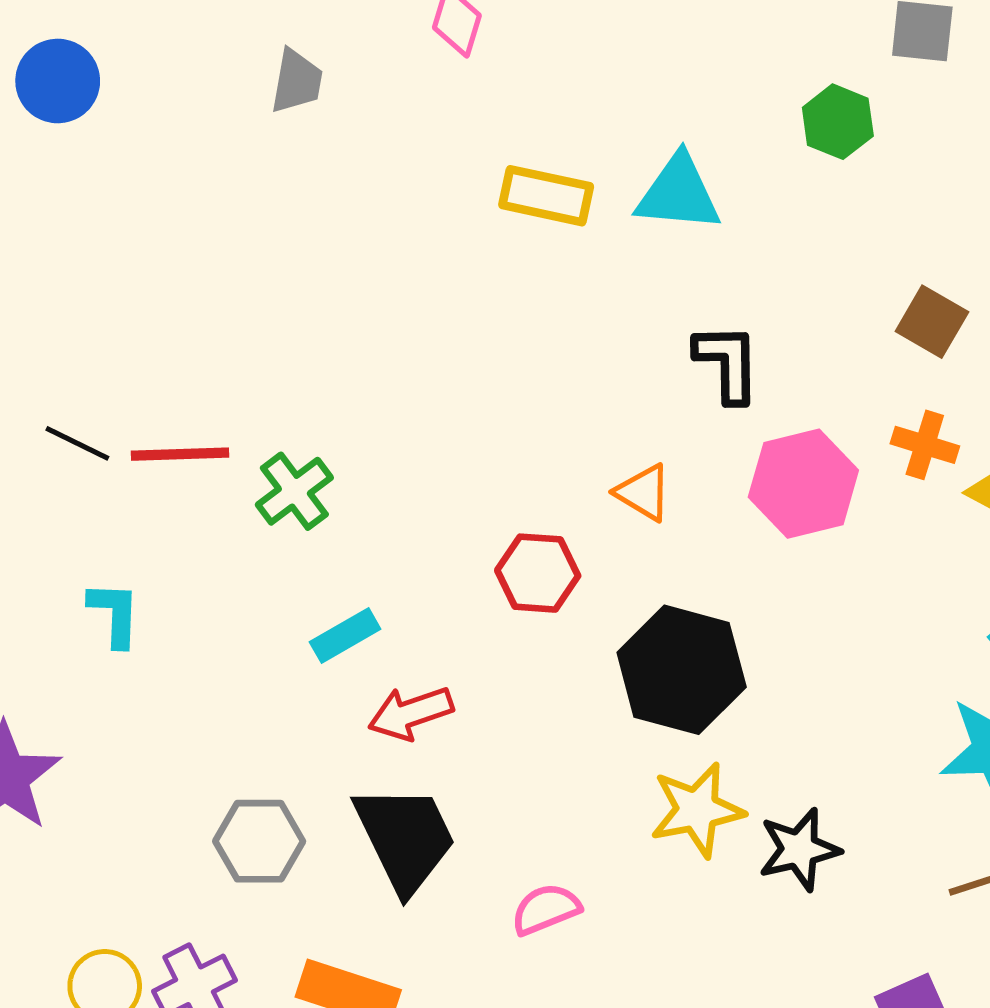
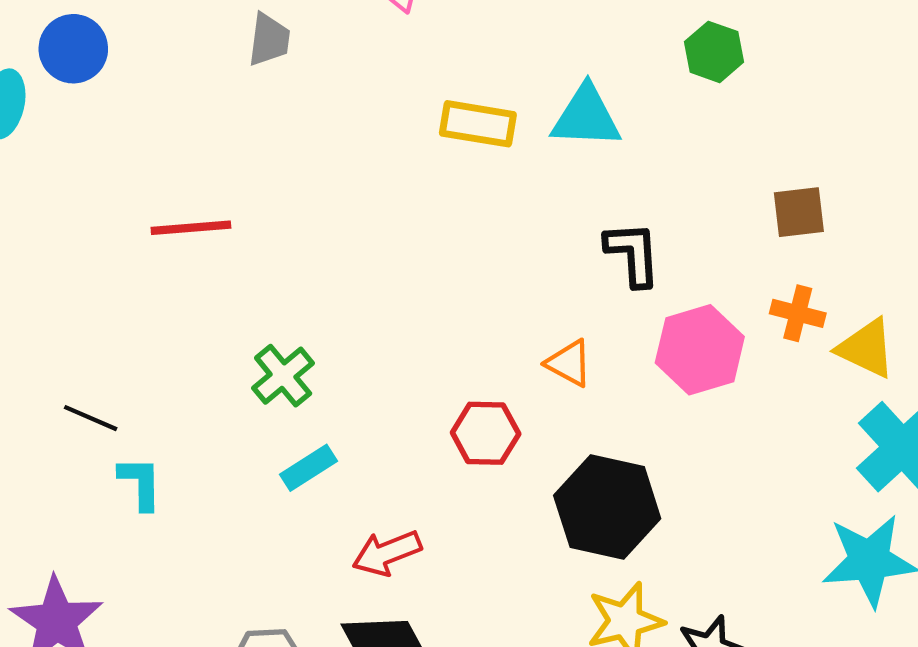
brown square: (932, 322) -> (799, 212), turned -34
black line: (77, 443) -> (91, 418), moved
red line: (180, 454) -> (191, 228), moved
cyan rectangle: (345, 636) -> (309, 468), moved

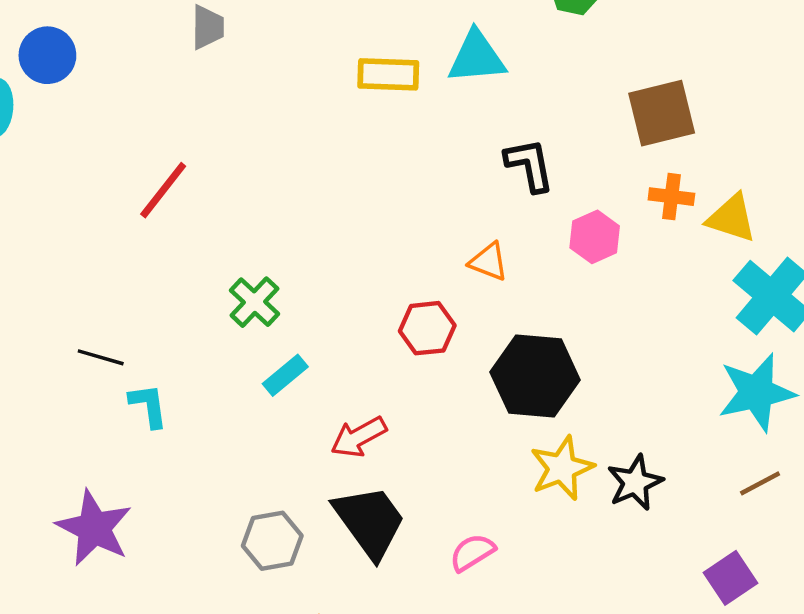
brown square: (799, 212) -> (662, 113), size x1.5
red line: (191, 228) -> (163, 190), turned -40
pink hexagon: (700, 350) -> (595, 237), size x0.7

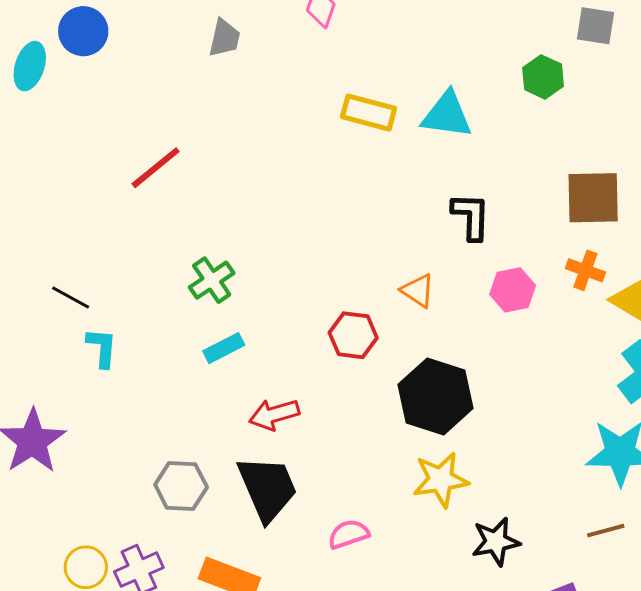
black star: (635, 482) -> (496, 542), moved

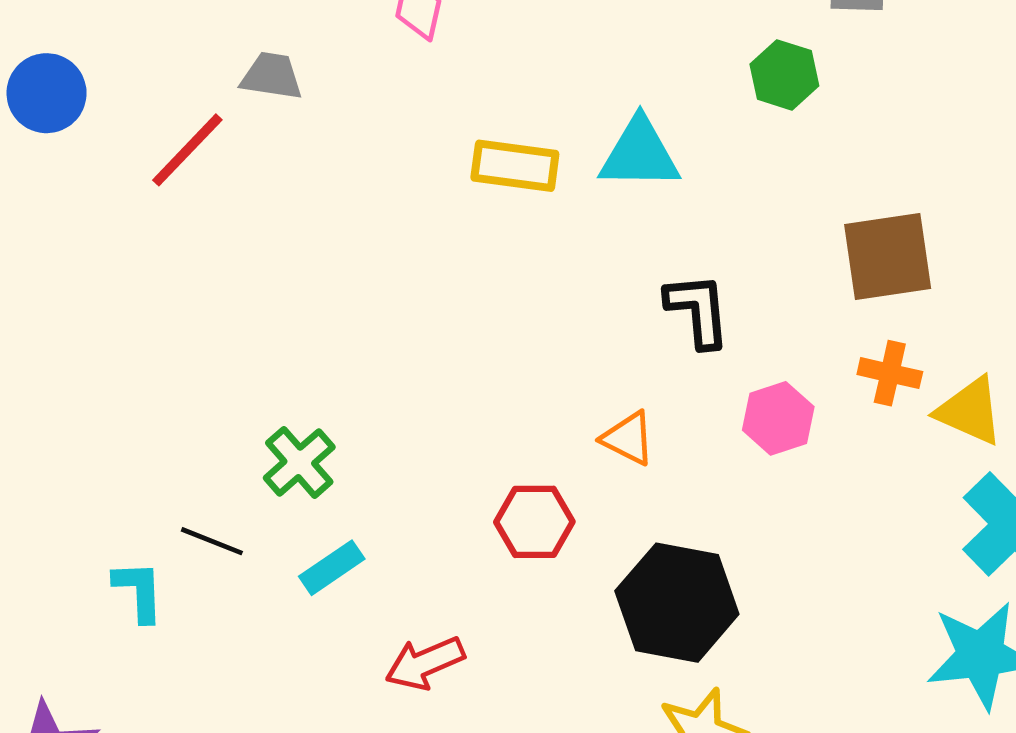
gray trapezoid: (224, 38) -> (272, 76), turned -87
red line: (156, 168) -> (187, 150), moved
black line: (71, 298) -> (212, 541), moved

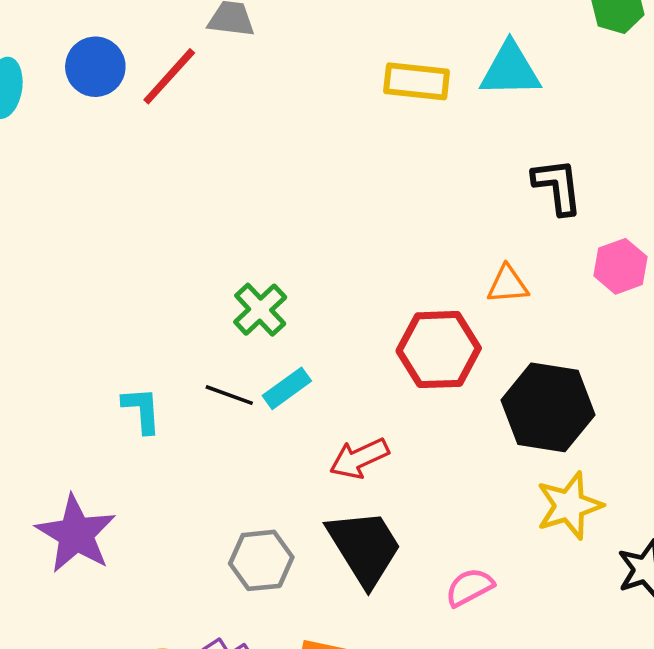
blue circle: (47, 93) -> (95, 67), moved
orange triangle: (628, 438) -> (508, 285), turned -30
red hexagon: (534, 522) -> (439, 350), size x1.4
black line: (212, 541) -> (229, 395), moved

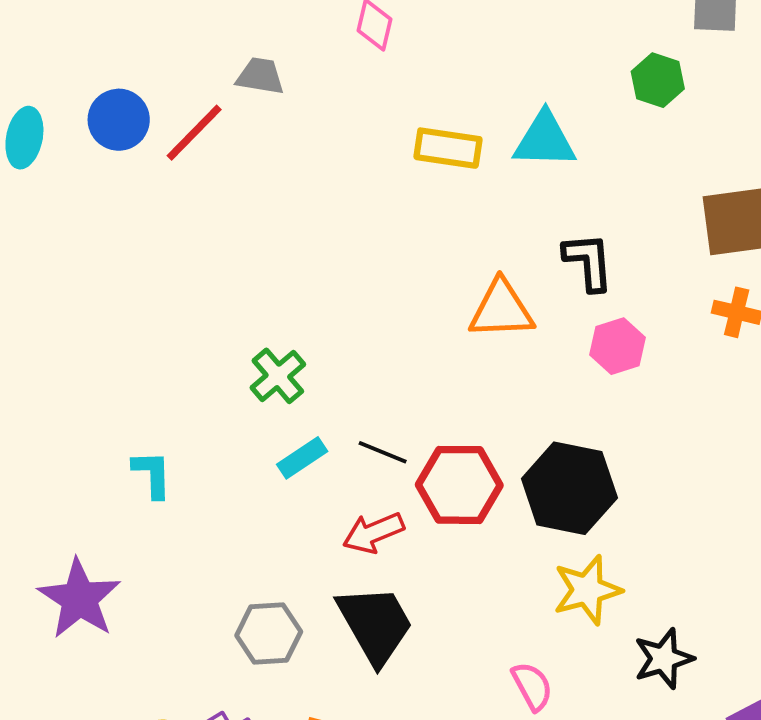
pink hexagon: (620, 266) -> (617, 346), moved
orange triangle: (508, 285) -> (501, 309), moved, size x1.5
red hexagon: (439, 350) -> (459, 485), moved
black line: (229, 395) -> (383, 452), moved
pink semicircle: (470, 587) -> (532, 686), moved, turned 87

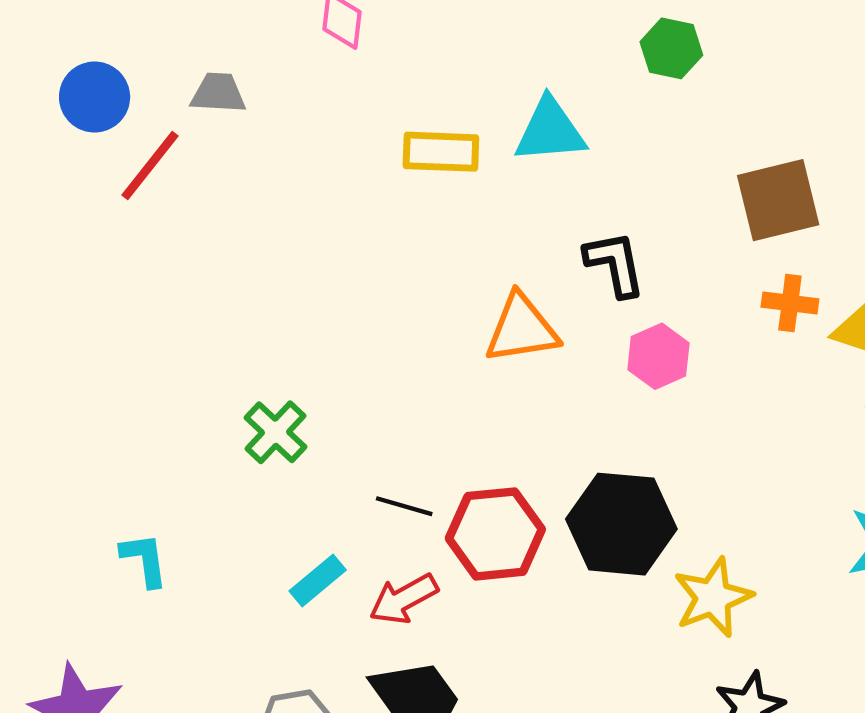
blue circle: (119, 120) -> (95, 97), moved
cyan rectangle: (302, 458) -> (318, 581), moved
yellow star: (587, 590) -> (713, 597), moved

